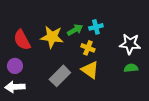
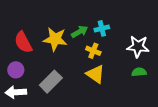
gray rectangle: (60, 76) -> (51, 82), moved

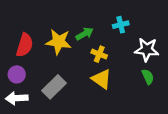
cyan cross: (102, 28) -> (121, 25), moved
red semicircle: (23, 42) -> (25, 45), turned -135
green semicircle: (139, 72) -> (148, 77), turned 72

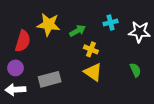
yellow star: (59, 42) -> (49, 25), moved
white star: (147, 50) -> (139, 32), moved
gray rectangle: (54, 87) -> (50, 79), turned 30

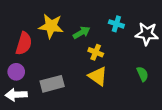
cyan cross: (111, 22) -> (116, 24), turned 32

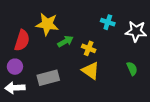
green arrow: (82, 33) -> (65, 41), moved

